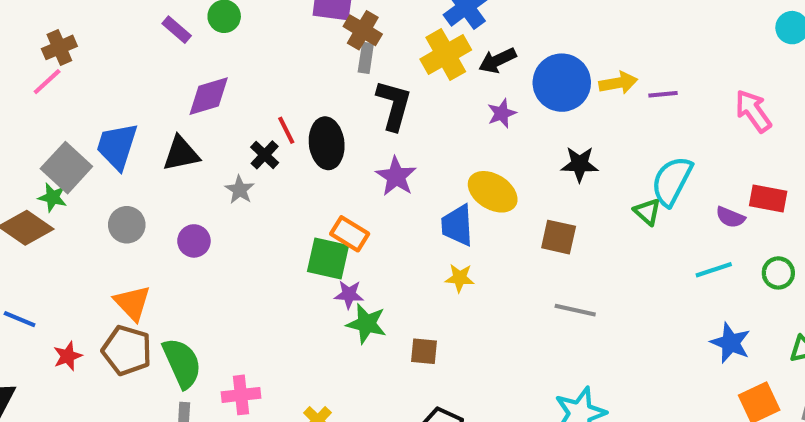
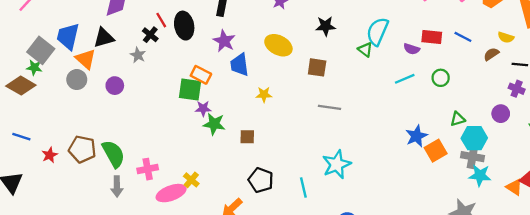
blue trapezoid: (457, 225) -> (240, 65), moved
orange triangle: (132, 303) -> (86, 59), moved
blue star: (730, 343) -> (416, 136), moved, turned 30

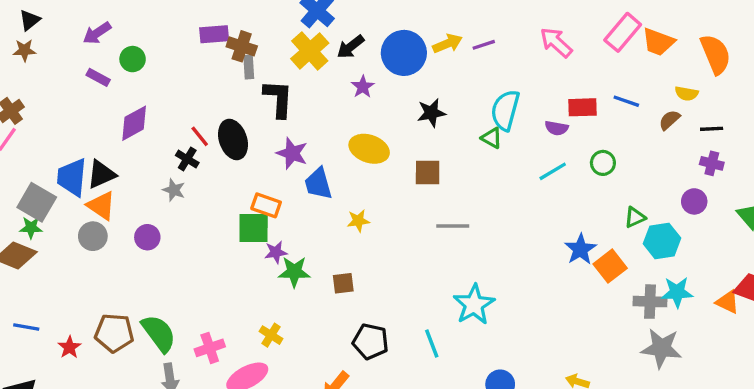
black triangle: (104, 38) -> (101, 174), moved
gray cross: (472, 157) -> (650, 302), moved
yellow cross: (191, 180) -> (271, 335), moved

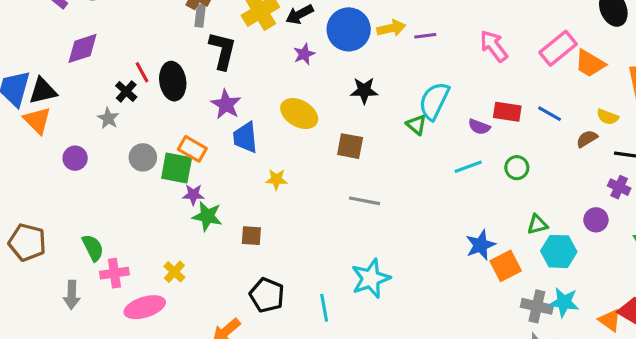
gray circle: (93, 236) -> (143, 157), moved
green semicircle: (159, 333) -> (93, 248), moved, size x0.7

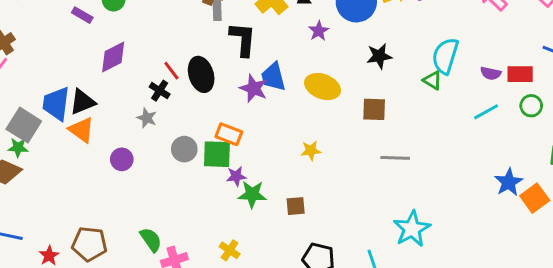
red rectangle: (507, 112) -> (520, 74), moved
blue trapezoid: (245, 137) -> (273, 77), moved

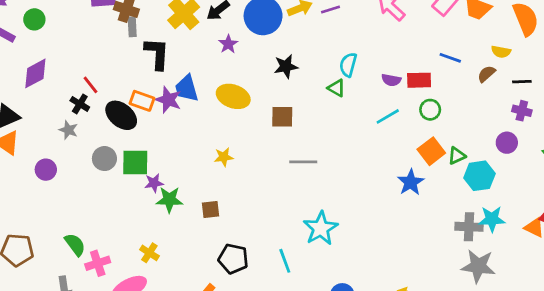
cyan semicircle: (445, 56) -> (348, 65), size x0.7
black ellipse: (201, 74) -> (121, 115), moved, turned -32
orange rectangle: (229, 134) -> (142, 101), moved
orange square: (535, 198) -> (431, 151), moved

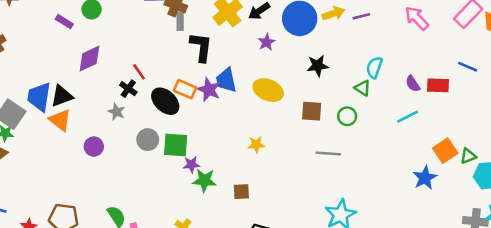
purple semicircle: (391, 80) -> (413, 84), turned 42
green circle: (430, 110) -> (347, 116), moved

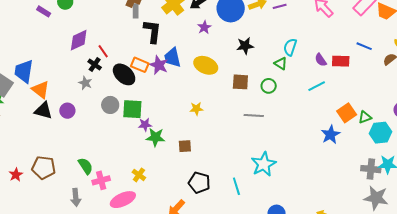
purple diamond: (89, 59) -> (79, 40), moved
black triangle: (62, 96) -> (43, 111), moved, turned 36

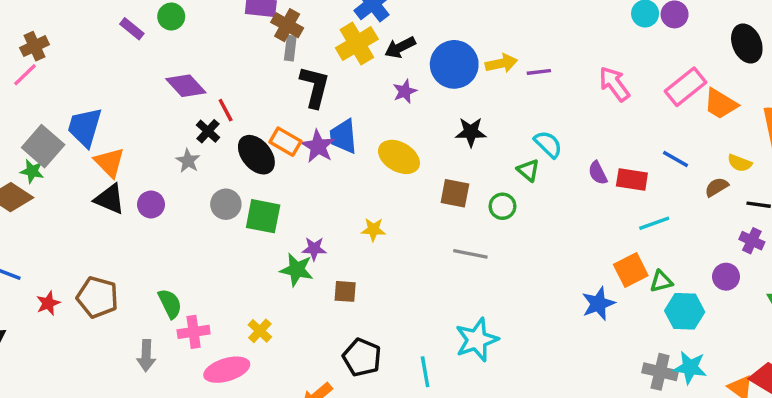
purple diamond: (79, 40) -> (186, 86), turned 65
cyan semicircle: (290, 47) -> (548, 144), turned 108
cyan line: (317, 86) -> (654, 223), moved
purple star: (145, 125) -> (314, 249), moved

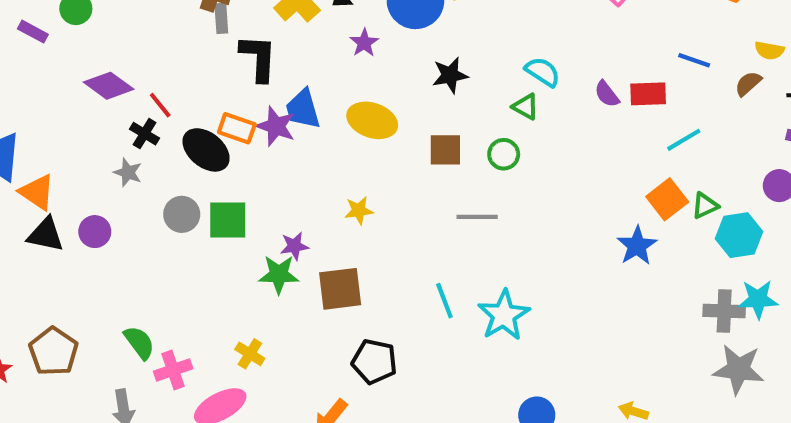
brown square: (345, 291) -> (340, 289), size x1.6
brown pentagon: (97, 297) -> (54, 351), turned 30
cyan line: (425, 372) -> (444, 301), moved

